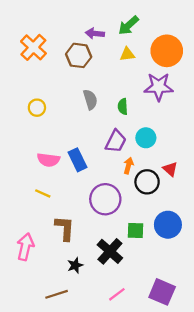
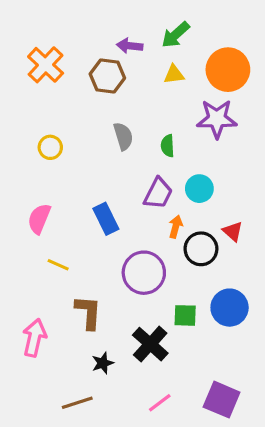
pink semicircle: (48, 160) -> (39, 219), moved, turned 105

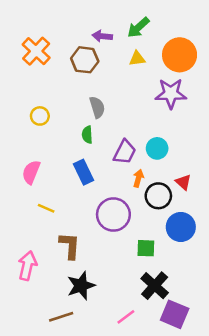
green semicircle: (168, 146) -> (87, 135), moved
blue circle: (230, 308) -> (181, 227), moved
black cross: (150, 344) -> (155, 286), moved
black star: (103, 363) -> (81, 286), size x1.6

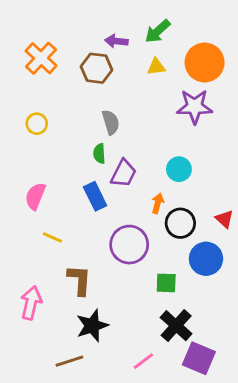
yellow circle: (40, 116) -> (37, 124), moved
purple trapezoid: (125, 152) -> (123, 173), moved
red triangle: (183, 182) -> (224, 219), moved

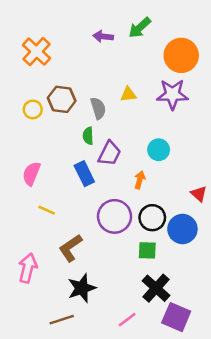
yellow triangle: (156, 67) -> (128, 94), moved
brown hexagon: (96, 68) -> (62, 99), moved
black circle: (180, 223) -> (152, 218), moved
brown L-shape: (79, 280) -> (70, 248), turned -128

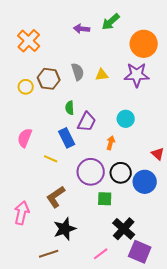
gray semicircle: (98, 108) -> (78, 72), moved
yellow line: (47, 210) -> (51, 159), moved
green square: (147, 250) -> (105, 199), moved

